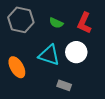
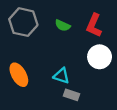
white circle: (76, 52) -> (100, 57), moved
cyan triangle: (49, 55) -> (61, 76), moved, size x0.7

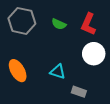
gray rectangle: (72, 95) -> (79, 92), moved

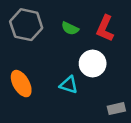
white circle: (94, 54) -> (93, 64), moved
gray rectangle: (79, 92) -> (116, 109), moved, turned -32

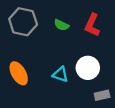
white circle: (93, 64) -> (88, 68), moved

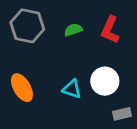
green semicircle: (61, 25) -> (73, 30), turned 136

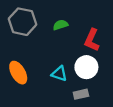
red L-shape: (110, 30) -> (92, 40), moved
gray rectangle: (122, 114) -> (81, 94), moved

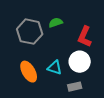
gray hexagon: (23, 22) -> (30, 32), moved
orange ellipse: (18, 73) -> (29, 72), moved

